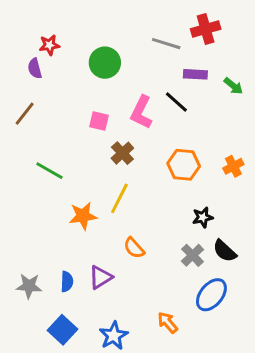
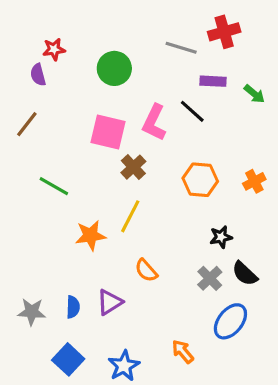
pink square: (99, 121) -> (108, 132), size x1.6

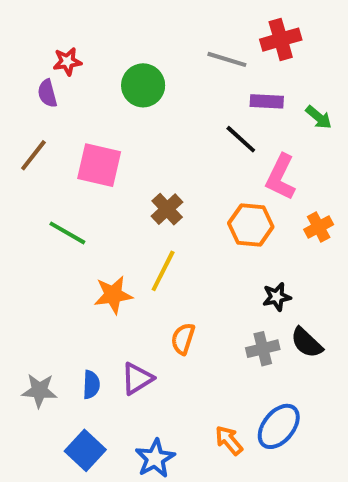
pink L-shape: (154, 122) -> (281, 177), moved
pink square: (108, 132) -> (99, 165), moved
orange semicircle: (146, 270) -> (183, 339), turned 60
gray cross: (210, 278) -> (263, 349), turned 30
blue ellipse: (230, 321) -> (279, 426), moved

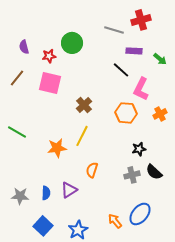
red star: (67, 61) -> (49, 56), moved
green line: (67, 233) -> (17, 132), moved

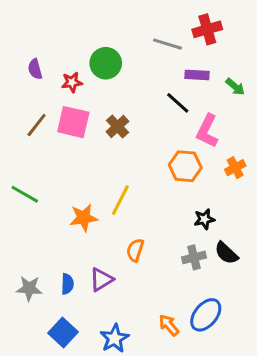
brown line: (17, 78) -> (37, 125), moved
brown cross: (84, 105) -> (117, 126), moved

